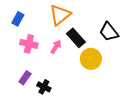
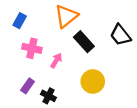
pink arrow: (56, 47) -> (56, 60), moved
yellow circle: (91, 59) -> (93, 81), moved

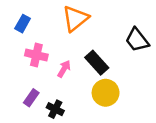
black rectangle: (84, 42) -> (97, 63), moved

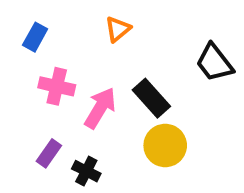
orange triangle: (75, 19) -> (118, 29), size x0.6
pink arrow: (64, 69) -> (100, 108), size x1.5

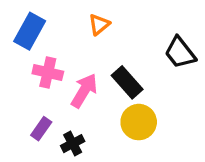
blue rectangle: (35, 37) -> (30, 31), size x1.5
black cross: (86, 171) -> (73, 144), turned 35

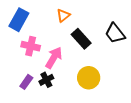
black rectangle: (127, 82) -> (81, 39), moved
black cross: (73, 144) -> (46, 80), moved

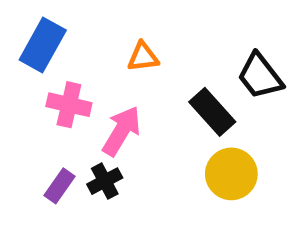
orange triangle: (63, 15) -> (143, 57), moved, turned 32
black rectangle: (81, 39) -> (212, 112), moved
yellow circle: (89, 78) -> (231, 174), moved

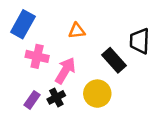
black trapezoid: (260, 76) -> (140, 41), turned 40
yellow circle: (231, 174) -> (97, 94), moved

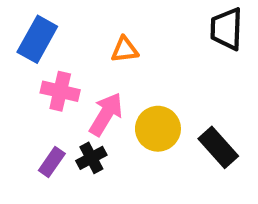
black trapezoid: (140, 41) -> (227, 29), moved
black rectangle: (114, 60) -> (218, 147), moved
yellow circle: (97, 94) -> (158, 129), moved

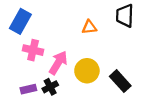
orange triangle: (125, 50) -> (89, 27), moved
purple rectangle: (52, 162) -> (28, 89), turned 42

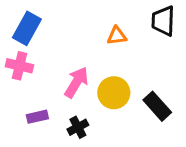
pink cross: (33, 50) -> (19, 66), moved
black cross: (50, 87) -> (78, 127), moved

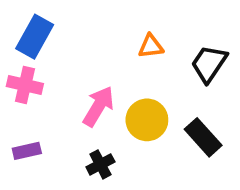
black trapezoid: (163, 21) -> (209, 64), moved, turned 32
purple rectangle: (37, 117) -> (27, 151), moved

